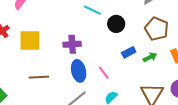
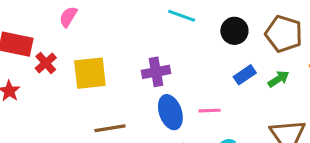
black circle: (116, 24) -> (234, 31), moved
pink line: (104, 73) -> (210, 111), turned -48

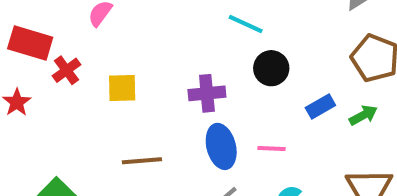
black circle: (234, 31) -> (271, 68), moved
yellow square: (90, 73) -> (122, 88), size x0.7

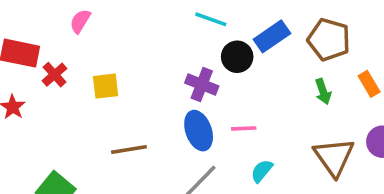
purple cross: (207, 93) -> (202, 85), moved, turned 32
blue rectangle: (320, 107) -> (272, 36), moved, size x1.4
green arrow: (363, 115) -> (323, 92), turned 105

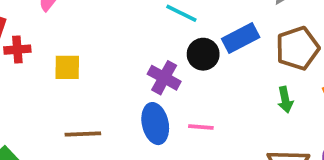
brown pentagon: (329, 40) -> (297, 48), turned 30
red cross: (55, 75) -> (17, 50), turned 30

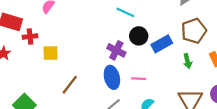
blue rectangle: (241, 38) -> (162, 44), moved
yellow square: (67, 67) -> (50, 53), moved
brown line: (83, 134) -> (70, 85), turned -48

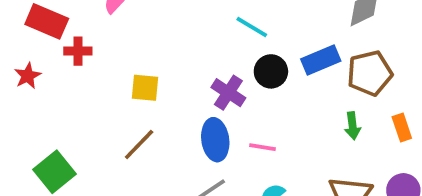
blue rectangle: (162, 44) -> (321, 60), moved
yellow square: (50, 53) -> (145, 88), moved

